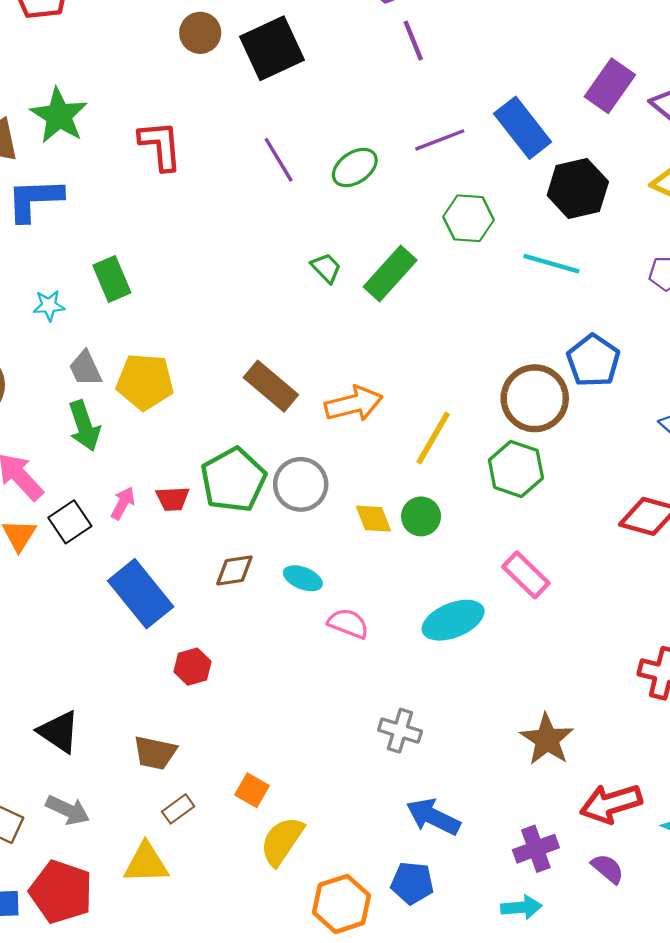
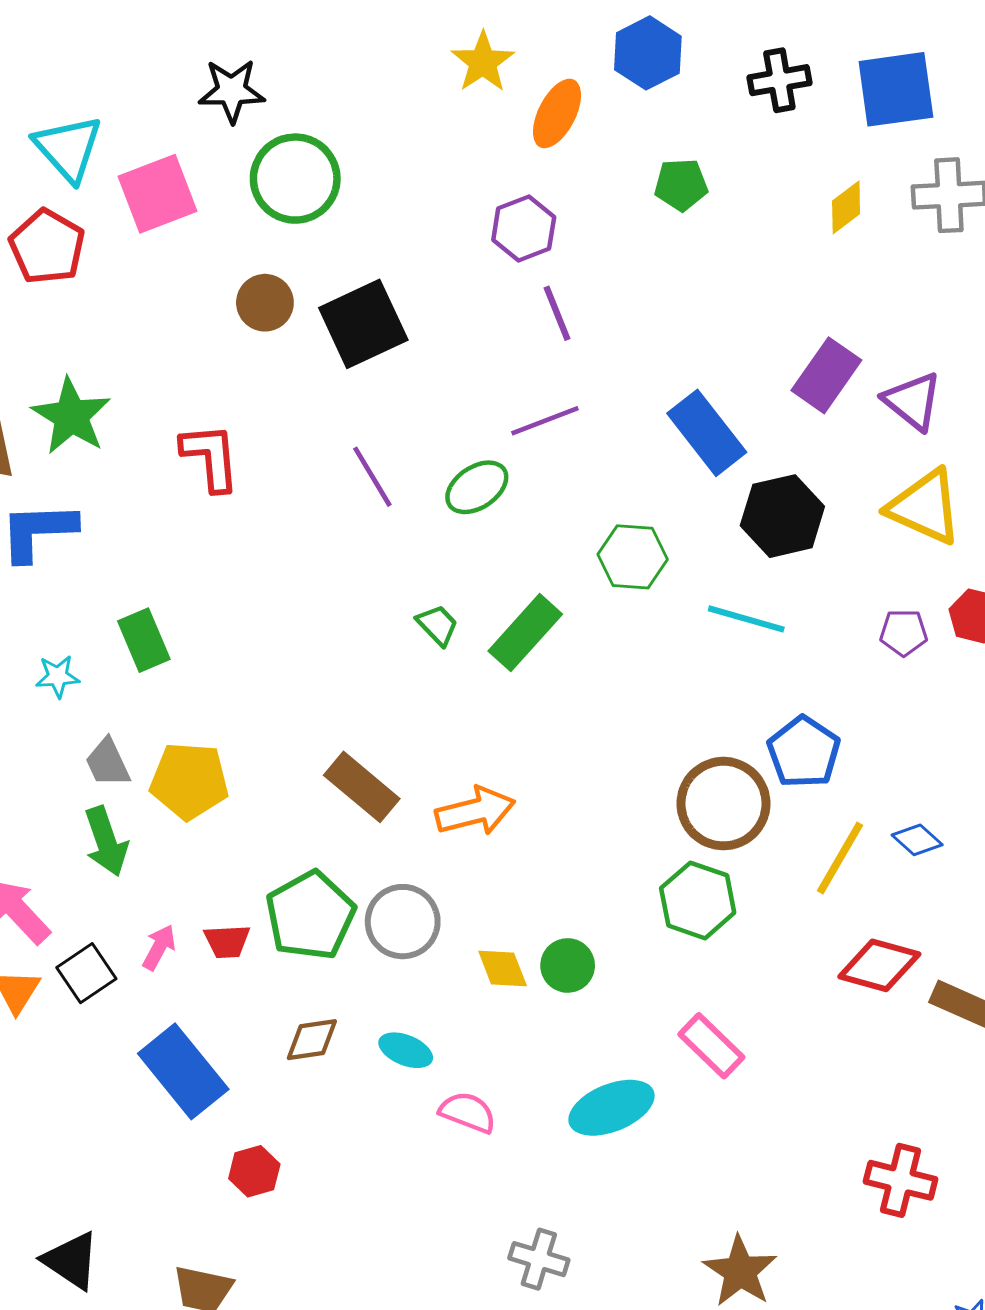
purple line: (440, 140) -> (545, 421), moved
yellow line: (433, 438) -> (840, 858), moved

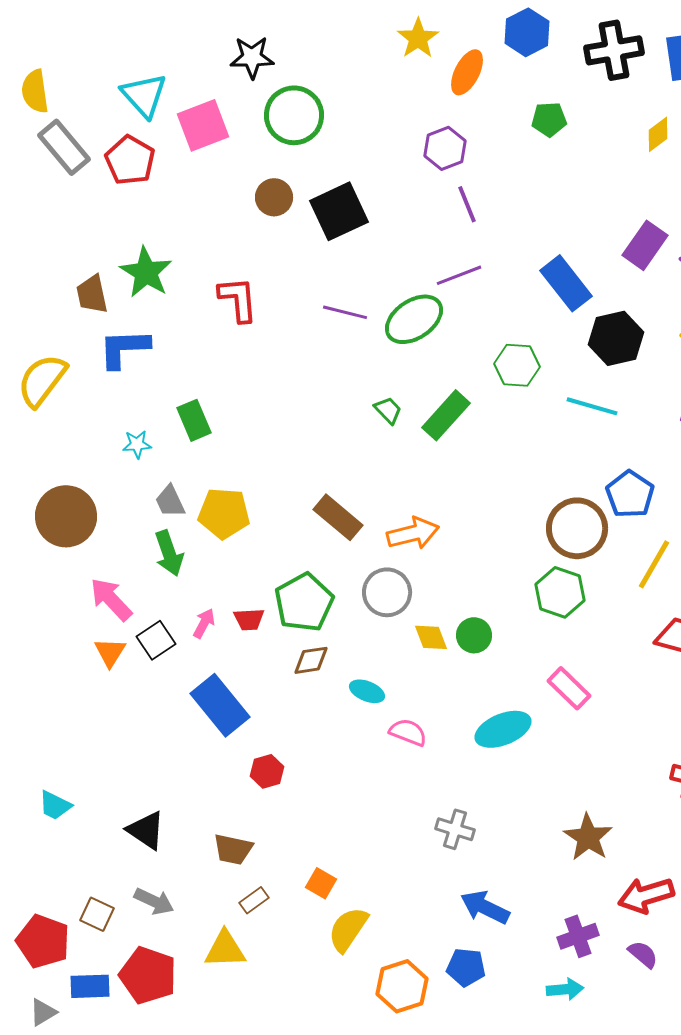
black cross: (779, 80) -> (614, 50), size x1.4
purple line: (372, 477) -> (345, 312), turned -45
green ellipse: (477, 487) -> (414, 319), size x1.4
gray circle: (403, 922) -> (387, 592), moved
brown diamond: (312, 1040) -> (311, 660), moved

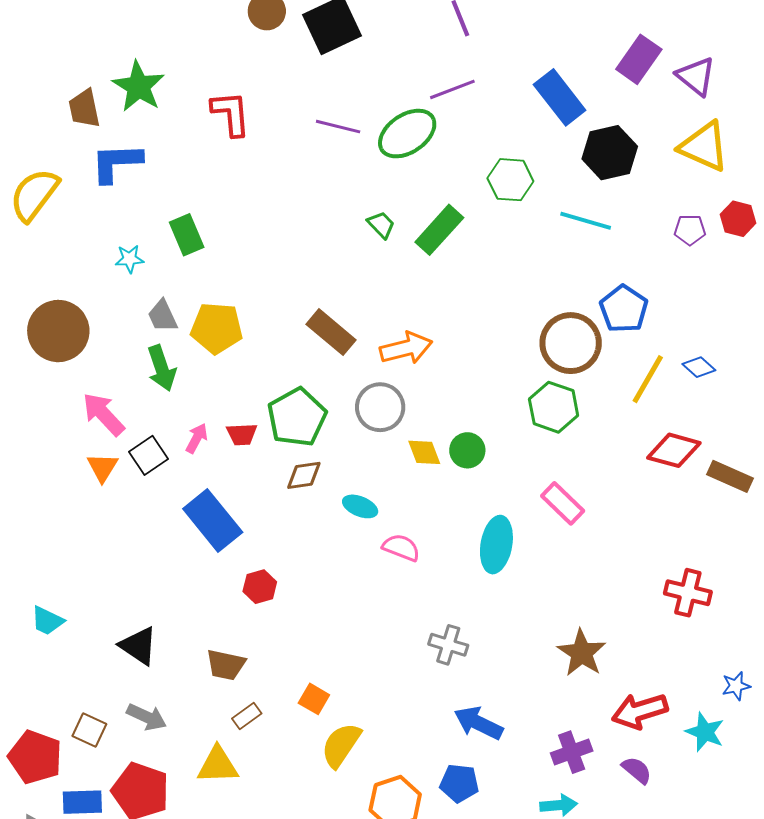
cyan ellipse: (503, 729) -> (496, 545), turned -58

